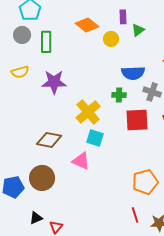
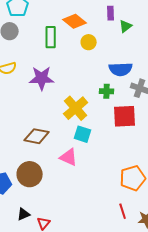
yellow circle: (111, 39) -> (89, 42), moved
green rectangle: (46, 42) -> (51, 37), moved

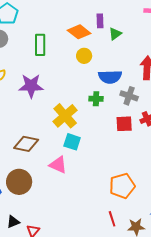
orange diamond: (75, 21) -> (79, 32), moved
yellow circle: (89, 42) -> (84, 56), moved
red square: (125, 116) -> (124, 124), moved, size x0.7

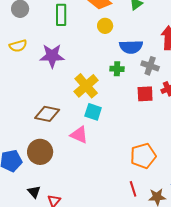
black triangle: (13, 222) -> (34, 192), turned -48

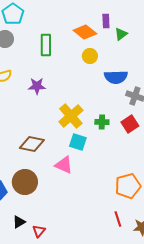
purple star: (52, 56) -> (37, 86), size x0.7
green cross: (117, 69) -> (102, 122), moved
red square: (145, 94) -> (130, 124), turned -30
black triangle: (34, 192) -> (19, 222), turned 40

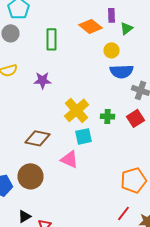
yellow circle: (90, 56) -> (112, 50), moved
cyan square: (78, 142) -> (84, 136), turned -30
red line: (118, 219) -> (124, 213), turned 56

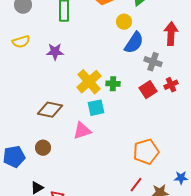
blue semicircle: (122, 71) -> (134, 43), turned -55
green cross: (108, 116) -> (113, 84), moved
pink triangle: (70, 159) -> (82, 131), turned -42
brown circle: (30, 176) -> (43, 148), size x0.6

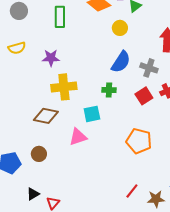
blue semicircle: (134, 43) -> (121, 62), moved
yellow cross: (89, 82) -> (64, 87), moved, turned 35
orange pentagon: (146, 152) -> (139, 141), moved, turned 30

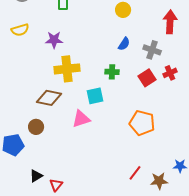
blue semicircle: (121, 62) -> (124, 44), size x0.6
brown circle: (39, 154) -> (36, 127), moved

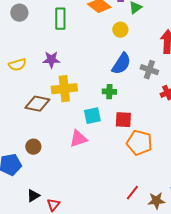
yellow semicircle: (20, 30) -> (17, 65), moved
blue semicircle: (124, 44) -> (121, 64), size x1.6
red square: (147, 78) -> (123, 120), moved, turned 36
brown diamond: (49, 98) -> (37, 104), moved

